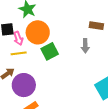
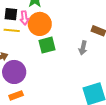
pink arrow: (18, 38) -> (24, 18), moved
yellow line: (19, 53) -> (12, 30), moved

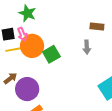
orange circle: (40, 24) -> (32, 46), moved

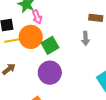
pink arrow: (22, 34) -> (37, 17), moved
purple circle: (27, 89) -> (50, 73), moved

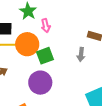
pink arrow: (37, 17) -> (46, 26), moved

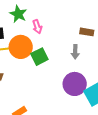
purple circle: (40, 83) -> (75, 84), moved

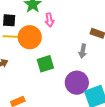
green square: (39, 57) -> (45, 64), moved

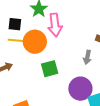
pink arrow: (49, 20) -> (55, 25), size x1.6

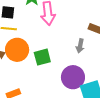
orange circle: (35, 42) -> (17, 50), moved

